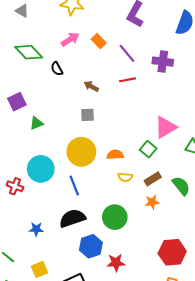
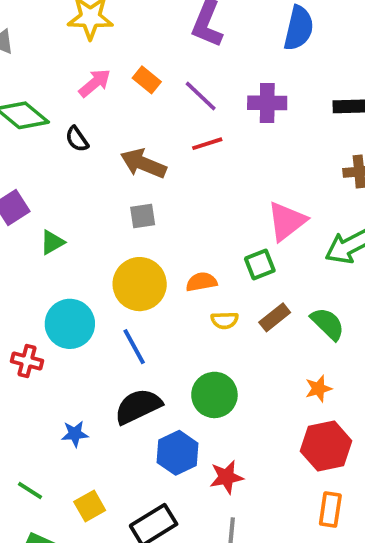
brown arrow: (91, 86) -> (143, 164), size x1.6
green square: (148, 149) -> (260, 265), turned 35
orange star: (152, 202) -> (318, 389), moved

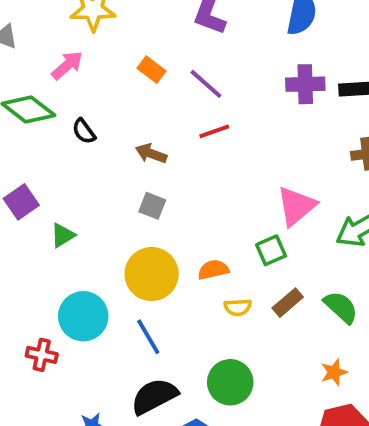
pink arrow: (95, 83) -> (67, 65), moved
purple cross: (267, 103) -> (305, 84), moved
brown arrow: (143, 164) -> (151, 153), size x0.7
gray square: (143, 216) -> (152, 206), turned 32

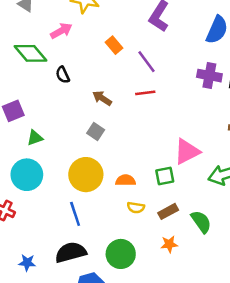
cyan circle: (83, 316) -> (27, 175), moved
orange star: (334, 372) -> (169, 244), moved

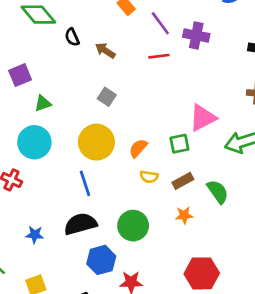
purple cross: (209, 76) -> (196, 35), moved
brown arrow: (102, 98) -> (105, 50), moved
orange semicircle: (126, 180) -> (138, 148), turned -48

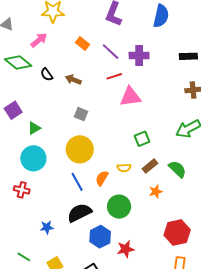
pink triangle: (203, 118) -> (130, 97), moved, turned 30
orange semicircle: (138, 148) -> (102, 178), moved

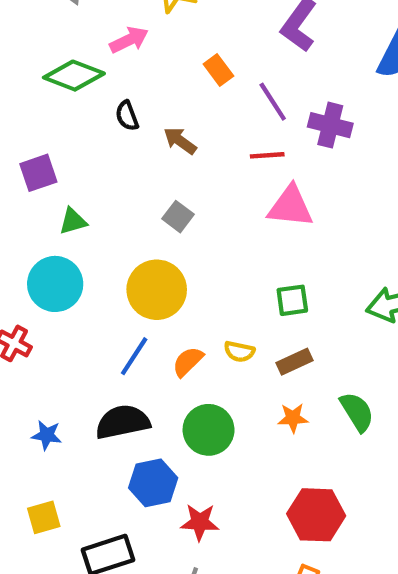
green diamond: (18, 62) -> (74, 76), turned -32
green semicircle: (177, 169) -> (357, 412), moved
blue line: (77, 182) -> (134, 356), turned 48

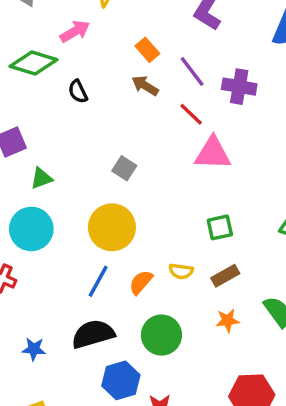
brown arrow: (180, 141) -> (145, 86), moved
red line: (267, 155) -> (191, 114), turned 52

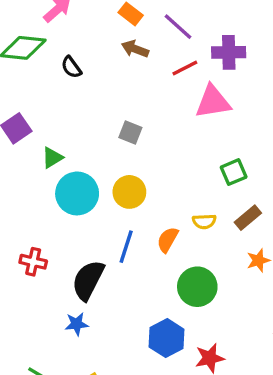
purple cross: (239, 87) -> (229, 52), moved
red line: (191, 114) -> (185, 68), turned -60
yellow circle: (112, 227) -> (129, 192), size x0.7
cyan circle: (31, 229) -> (77, 193), moved
black semicircle: (93, 334) -> (88, 280), moved, turned -36

